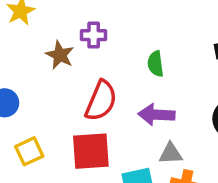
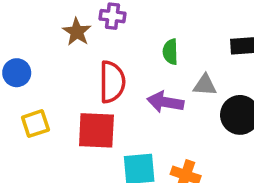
red semicircle: (101, 101) -> (112, 82), turned -30
gray triangle: (171, 154) -> (205, 85), moved

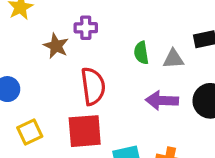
gray triangle: (205, 85) -> (173, 59), moved
purple arrow: (165, 102) -> (162, 100), moved

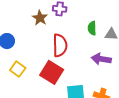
red square: (85, 131) -> (52, 72), turned 30
yellow square: (30, 132) -> (18, 69), turned -35

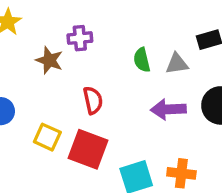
red semicircle: (60, 45) -> (93, 100), size x0.7
yellow square: (18, 69) -> (47, 137), moved

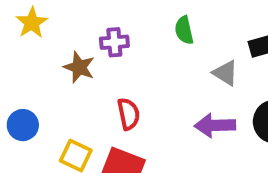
green semicircle: (142, 60) -> (184, 30), moved
gray triangle: (177, 64) -> (225, 73), turned 40

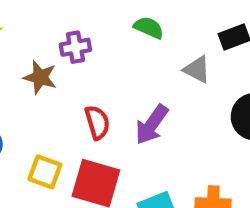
green semicircle: (184, 30) -> (149, 28), turned 132
purple arrow: (215, 125) -> (152, 125), moved, turned -48

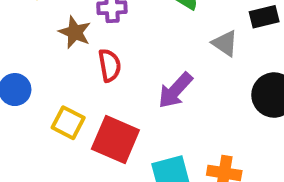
red semicircle: (97, 122) -> (110, 65), moved

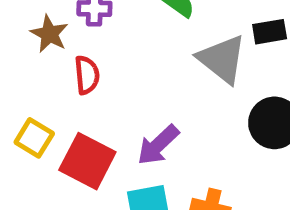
gray triangle: (225, 43) -> (222, 59), size x1.6
purple arrow: (175, 90) -> (158, 145), moved

